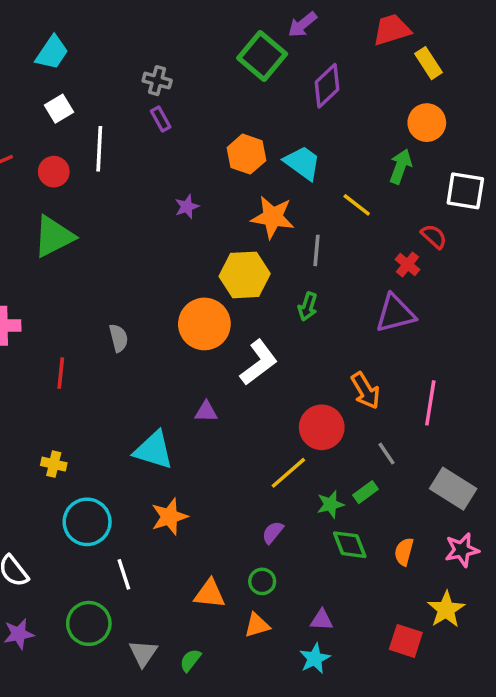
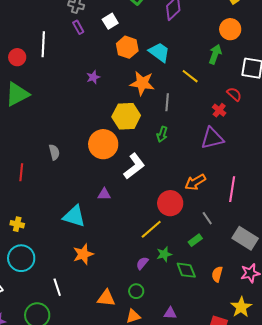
white square: (59, 109) -> (110, 21), moved
orange arrow: (365, 391) -> (195, 182), turned 90
green star: (330, 504) -> (164, 254), moved
cyan circle: (87, 522) -> (21, 258), moved

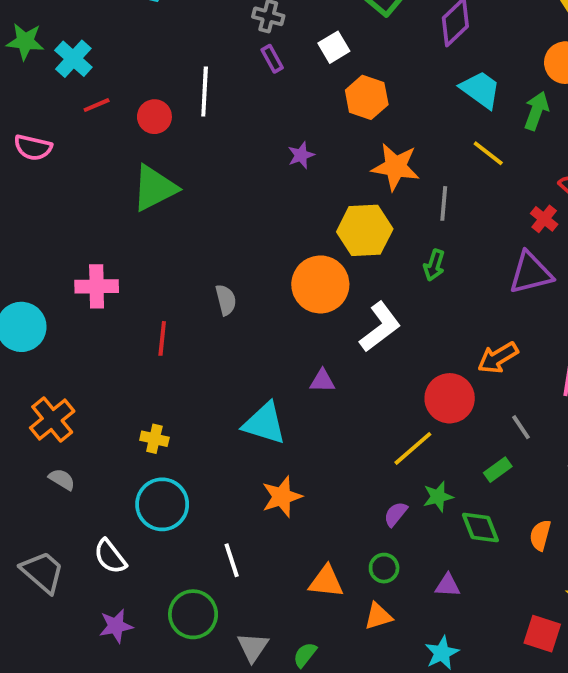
cyan trapezoid: (159, 52) -> (480, 90), moved
purple triangle: (170, 313) -> (448, 585), moved

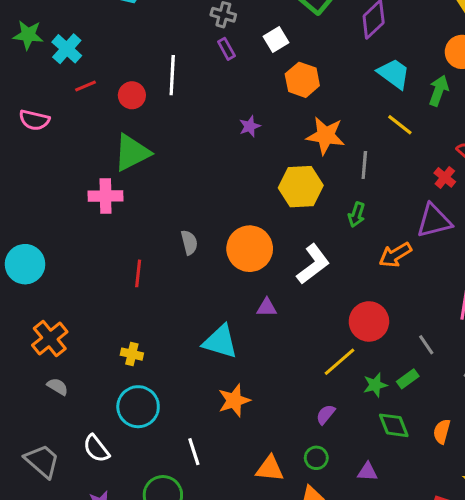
orange circle: (320, 284) -> (250, 249), moved
pink cross: (97, 286) -> (106, 196), moved
orange arrow: (498, 358) -> (395, 255), moved
green star: (438, 497) -> (375, 385), moved

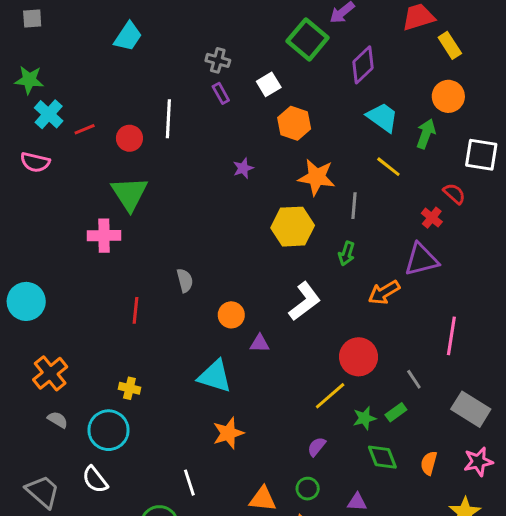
cyan cross: (67, 49) -> (49, 114), moved
green triangle: (132, 153) -> (129, 194), turned -36
orange circle: (250, 249) -> (231, 315), moved, size x0.6
cyan circle: (138, 407) -> (109, 430), moved

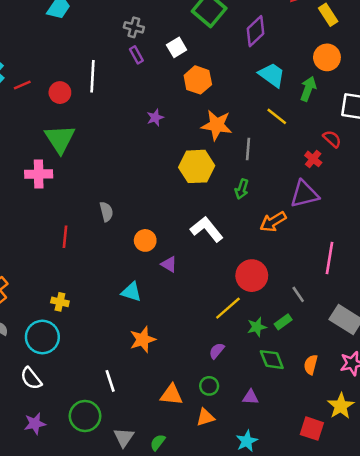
white L-shape: (305, 301) -> (207, 229), turned -92
purple triangle: (260, 343) -> (169, 264), turned 30
cyan triangle: (215, 376) -> (131, 292), size x0.7

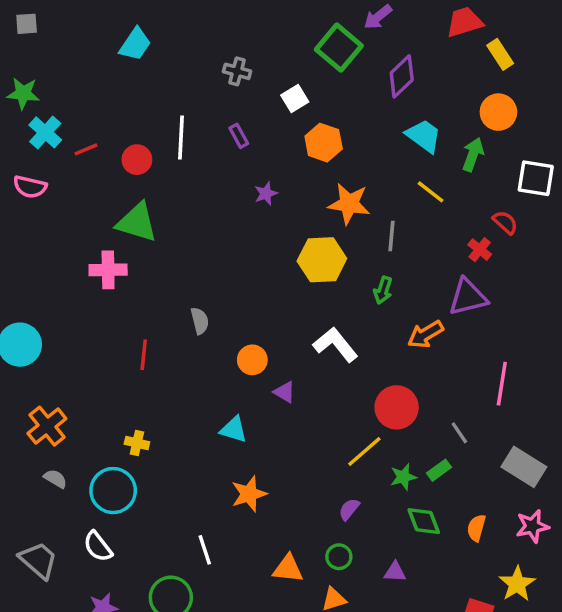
purple rectangle: (136, 55) -> (239, 136), moved
green triangle: (60, 139) -> (137, 222), turned -40

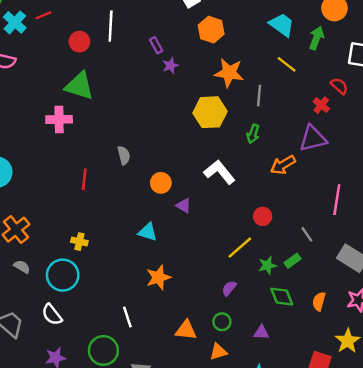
purple rectangle: (239, 136) -> (156, 45), moved
red line: (86, 149) -> (44, 15), moved
red circle: (397, 407) -> (263, 216), size x0.6

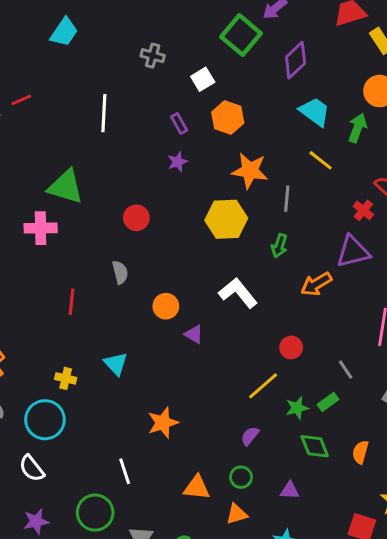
red circle: (79, 42) -> (136, 218), moved
purple rectangle: (156, 45) -> (179, 123), moved
cyan triangle: (148, 232) -> (116, 364), moved, turned 30

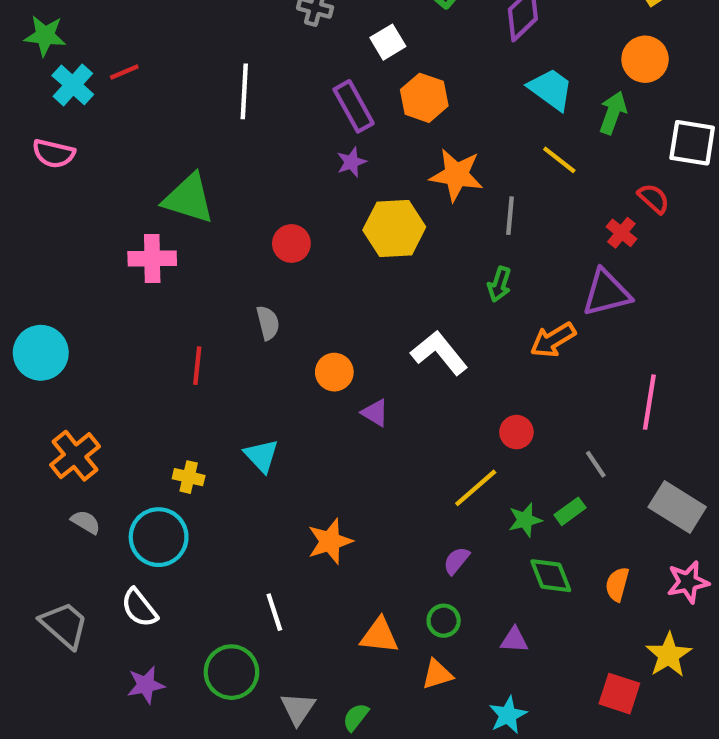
purple rectangle: (179, 123) -> (354, 106), size x1.6
yellow hexagon: (226, 219) -> (394, 228), moved

